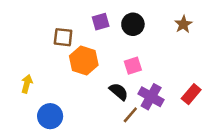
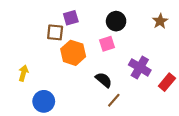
purple square: (101, 22) -> (71, 18), moved
pink square: (133, 66) -> (107, 44), moved
purple cross: (151, 97) -> (140, 67), moved

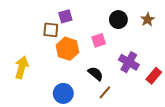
black circle: (116, 21) -> (118, 20), moved
yellow arrow: (23, 73) -> (22, 67), size x1.5
blue circle: (44, 101) -> (63, 93), moved

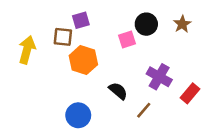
pink square: (99, 40) -> (127, 40), moved
yellow arrow: (22, 67) -> (27, 50), moved
brown line: (105, 92) -> (144, 110), moved

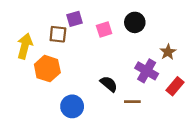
brown star: (182, 24) -> (168, 52), moved
pink square: (127, 40) -> (104, 29), moved
orange hexagon: (83, 60) -> (47, 69), moved
brown line: (144, 110) -> (132, 102), turned 49

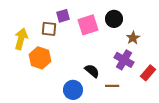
pink square: (104, 29) -> (88, 25), size x1.5
brown star: (168, 52) -> (133, 38), moved
blue circle: (72, 106) -> (73, 90), moved

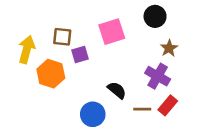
purple square: (63, 16) -> (80, 55), moved
black circle: (114, 19) -> (155, 16), moved
red rectangle: (148, 73) -> (168, 105), moved

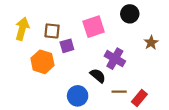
brown star: (169, 48) -> (151, 43), moved
yellow arrow: (27, 49) -> (22, 29), moved
purple cross: (158, 76) -> (115, 59), moved
red rectangle: (168, 105) -> (139, 98), moved

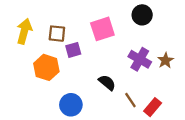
brown star: (151, 43) -> (165, 60), moved
purple cross: (115, 59) -> (140, 59), moved
brown line: (119, 92) -> (130, 100), turned 56
blue circle: (78, 96) -> (71, 105), moved

